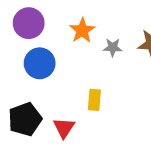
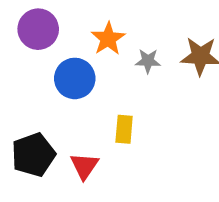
blue circle: (40, 63) -> (75, 78), moved

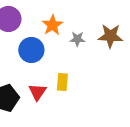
red triangle: (84, 166) -> (37, 92), moved

